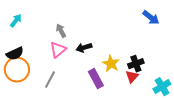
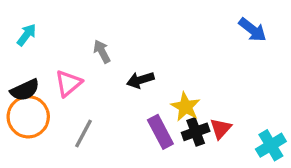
pink triangle: (58, 50) -> (68, 83), moved
black cross: (136, 64) -> (196, 132), moved

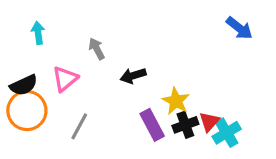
cyan arrow: (27, 35) -> (38, 33), moved, turned -45
cyan cross: (271, 145) -> (227, 133), moved

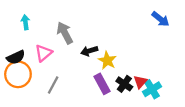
gray arrow: (97, 49) -> (65, 33), size x1.5
yellow star: (176, 101) -> (107, 60), moved
black cross: (185, 125) -> (124, 84), turned -35

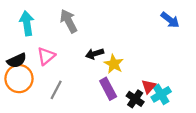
cyan arrow: (25, 22) -> (27, 23), size x1.5
gray arrow: (65, 33) -> (69, 21), moved
black cross: (124, 84) -> (135, 99), moved

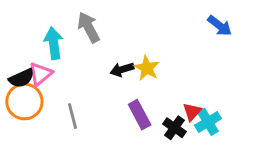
cyan arrow: (27, 23) -> (54, 43), moved
pink triangle: (46, 56) -> (40, 74), moved
yellow star: (114, 64) -> (147, 68), moved
gray line: (56, 90) -> (73, 116), turned -42

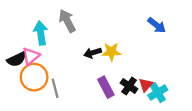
blue arrow: (220, 26) -> (157, 25), moved
yellow star: (147, 68) -> (111, 52), turned -30
orange circle: (24, 102) -> (34, 77), moved
black cross: (174, 128) -> (129, 86), moved

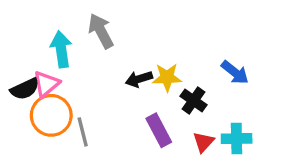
blue arrow: (157, 25) -> (235, 72), moved
red triangle: (146, 85) -> (203, 142), moved
black cross: (129, 86) -> (194, 101), moved
cyan cross: (158, 93) -> (237, 139), turned 30

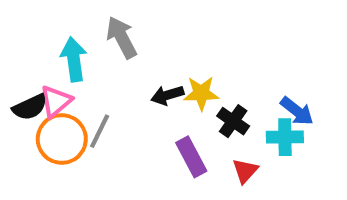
blue arrow: (235, 72) -> (297, 111), moved
gray line: (83, 132) -> (100, 131), moved, turned 40
cyan cross: (237, 139) -> (285, 137), moved

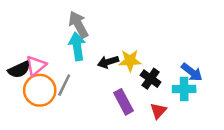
cyan arrow: (74, 59) -> (77, 46), moved

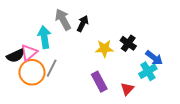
cyan arrow: (77, 46) -> (44, 37), moved
black arrow: (108, 62) -> (83, 24), moved, turned 133
black cross: (151, 79) -> (128, 43), moved
cyan cross: (184, 89) -> (148, 71), turned -30

